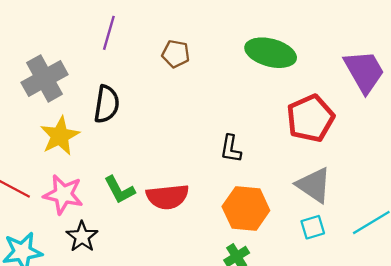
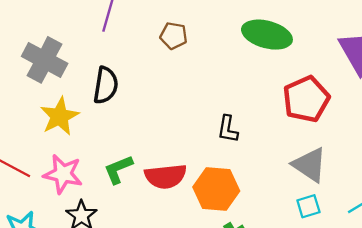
gray cross: (45, 78) -> (45, 60), turned -33
green L-shape: (119, 190) -> (118, 169), turned 96
orange hexagon: (246, 208) -> (216, 189), moved

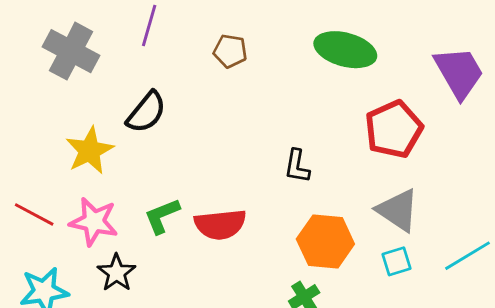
gray cross: (45, 60) -> (71, 51), moved
black semicircle: (106, 85) -> (146, 112), turned 30
orange hexagon: (216, 189) -> (325, 241), moved

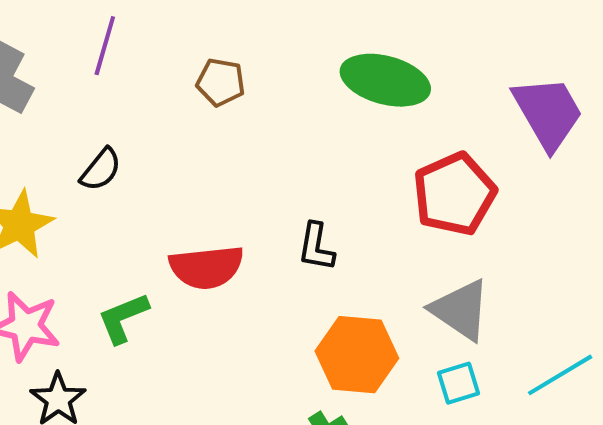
black semicircle: (146, 112) -> (101, 170), size x0.7
red semicircle: (220, 224) -> (206, 267), moved

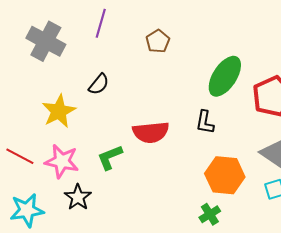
green ellipse: (385, 80) -> (225, 76), moved, turned -72
brown pentagon: (221, 82) -> (158, 41), turned 30

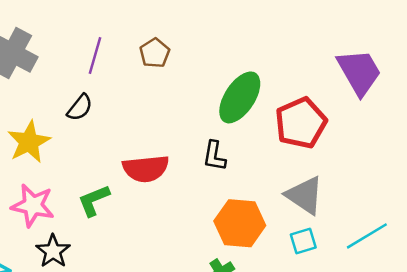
purple line: (101, 23) -> (95, 56), moved

